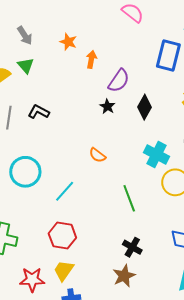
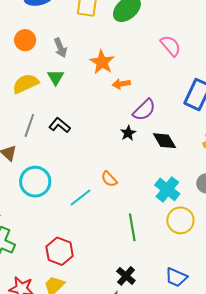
orange star: (68, 42) -> (102, 62), size x1.4
orange arrow: (91, 59) -> (121, 84), turned -120
black diamond: (145, 107) -> (164, 141), turned -70
cyan line: (65, 191) -> (81, 198), moved

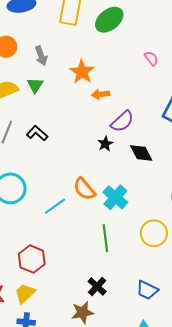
pink semicircle: (171, 46) -> (151, 58), size x0.7
orange semicircle: (109, 179) -> (84, 189), size x1.4
cyan cross: (167, 189) -> (115, 197), moved

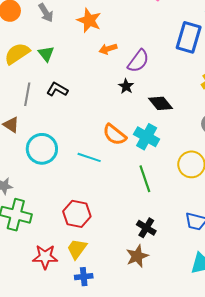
green triangle: (35, 85) -> (46, 54), moved
orange arrow: (101, 94) -> (108, 49), moved
black diamond: (141, 153) -> (161, 103), moved
cyan line: (55, 206) -> (89, 157), turned 65

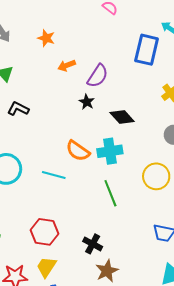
orange star: (89, 20) -> (46, 38), size x0.7
cyan cross: (147, 137) -> (110, 151), turned -35
black cross: (146, 228) -> (93, 244), moved

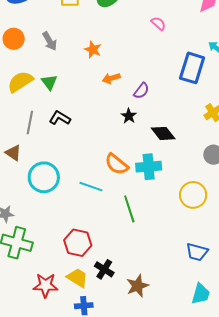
purple semicircle: (98, 76) -> (141, 91), size x0.7
green line: (110, 193) -> (129, 209), moved
black cross: (93, 244) -> (104, 269), moved
yellow trapezoid: (46, 267) -> (77, 278), turned 85

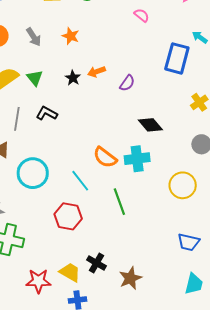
orange star: (93, 50) -> (71, 36), moved
black star: (129, 116) -> (73, 78), moved
cyan line: (91, 187) -> (80, 181), turned 35
red hexagon: (78, 243) -> (68, 216), moved

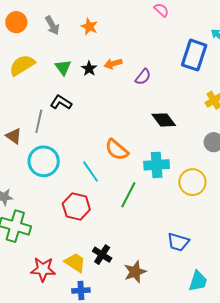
green triangle: (35, 78) -> (63, 67), moved
gray line: (17, 119) -> (39, 121), moved
cyan cross: (137, 159) -> (157, 165), moved
green line: (119, 202) -> (128, 195), turned 44
blue trapezoid: (189, 242) -> (178, 242), moved

